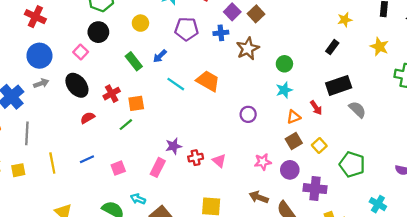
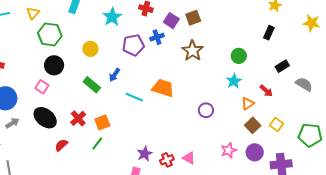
brown square: (256, 14) -> (193, 18), turned 35
blue cross: (221, 33) -> (157, 37), moved
green circle: (284, 64) -> (239, 56), moved
black rectangle: (339, 85) -> (282, 66), size x0.6

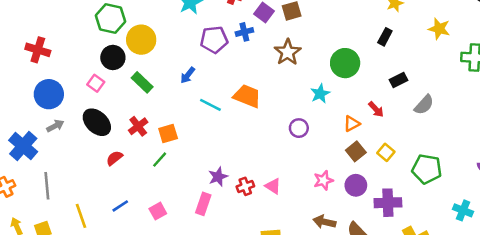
yellow circle: (90, 49) -> (141, 40), moved, size x1.5
green circle: (239, 56) -> (345, 63), size x1.5
cyan star: (234, 81) -> (320, 94), moved
gray semicircle: (304, 84) -> (424, 105), turned 96
green rectangle: (92, 85) -> (142, 82), moved

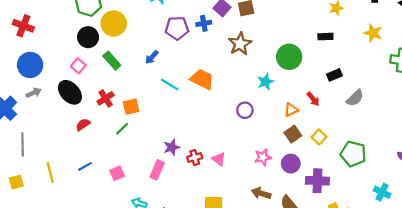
black rectangle: (385, 37) -> (325, 37), turned 56
pink square: (96, 83) -> (78, 66), moved

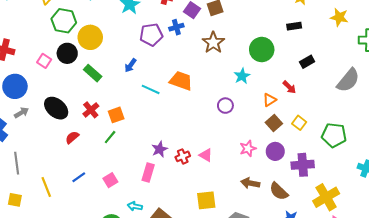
pink square: (78, 66) -> (44, 61), moved
gray semicircle: (355, 98) -> (348, 80), moved, size x1.4
yellow square: (16, 182) -> (15, 200), turned 32

